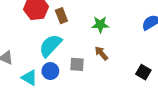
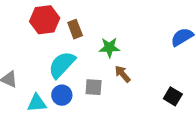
green star: (100, 25) -> (109, 48), moved
cyan triangle: (29, 78) -> (37, 103), turned -35

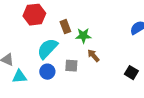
brown rectangle: (75, 29) -> (65, 27), moved
cyan triangle: (37, 103) -> (19, 77), moved

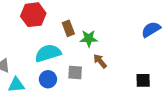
cyan semicircle: (47, 49) -> (48, 53), turned 30
black square: (131, 73) -> (143, 80), turned -32

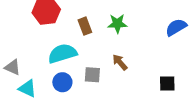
green star: (89, 38) -> (117, 24), moved
cyan triangle: (16, 85) -> (27, 88), turned 30

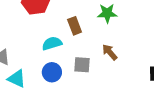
brown rectangle: (85, 26) -> (75, 26), moved
cyan semicircle: (62, 54) -> (52, 43), size x0.7

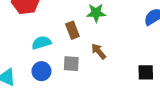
brown rectangle: (75, 26) -> (72, 30), moved

